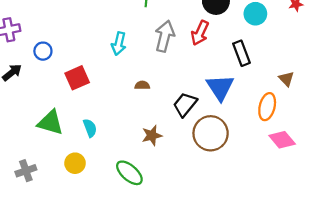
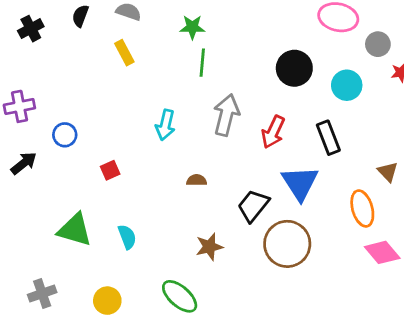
red arrow: (200, 33) -> (273, 132), moved
red square: (77, 78) -> (110, 170), size x0.6
orange ellipse: (267, 107) -> (362, 208), turned -30
yellow circle: (75, 163) -> (107, 301), moved

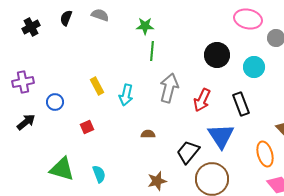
yellow rectangle: (124, 53) -> (97, 86), moved

